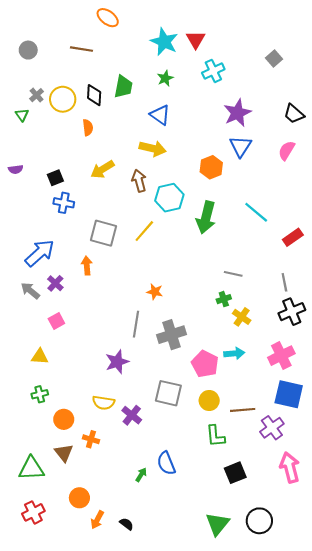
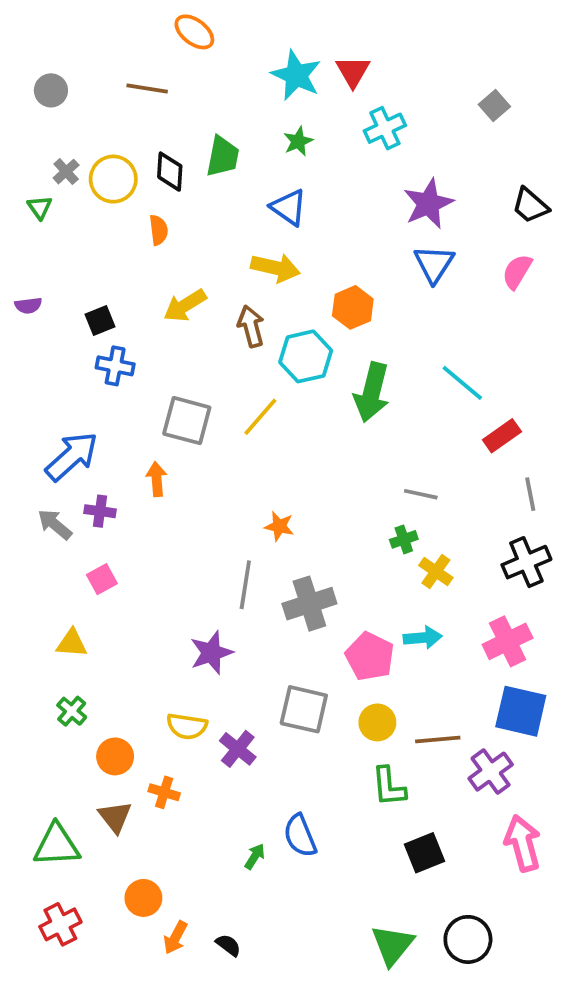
orange hexagon: (211, 167) -> (353, 307), moved
red rectangle: (293, 237) -> (502, 436), moved
gray line: (284, 282) -> (530, 494), moved
purple cross: (55, 283) -> (100, 511), turned -35
green cross: (40, 394) -> (72, 711), turned -35

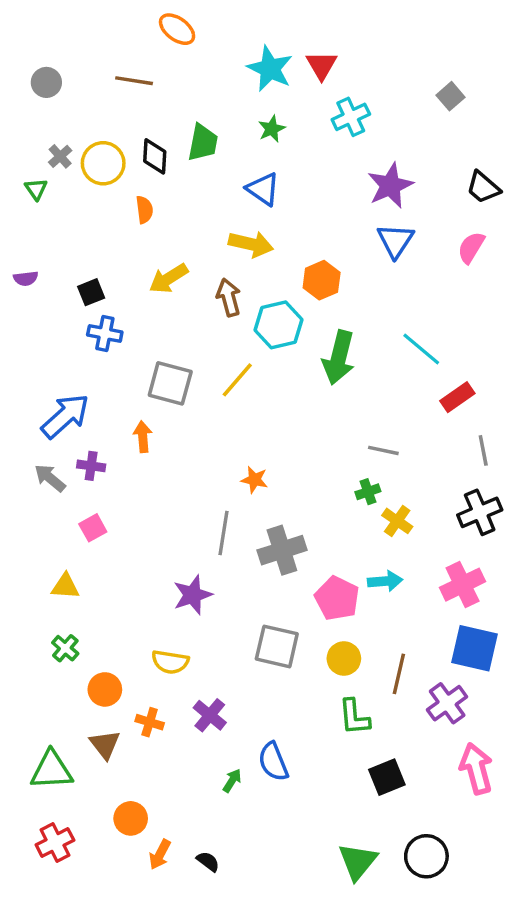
brown line: (438, 739) -> (399, 674), turned -72
purple cross: (238, 749) -> (210, 715), moved

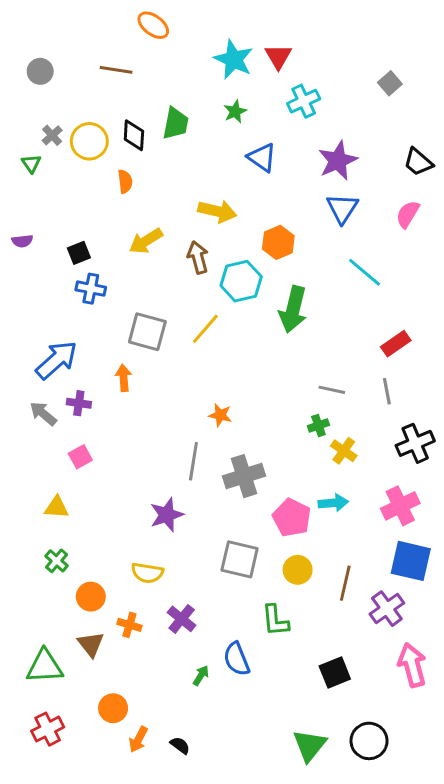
blue triangle: (263, 189) -> (262, 158), moved
cyan line: (421, 349) -> (365, 272), moved
gray line: (483, 450) -> (387, 391), moved
green L-shape: (354, 717) -> (275, 620), moved

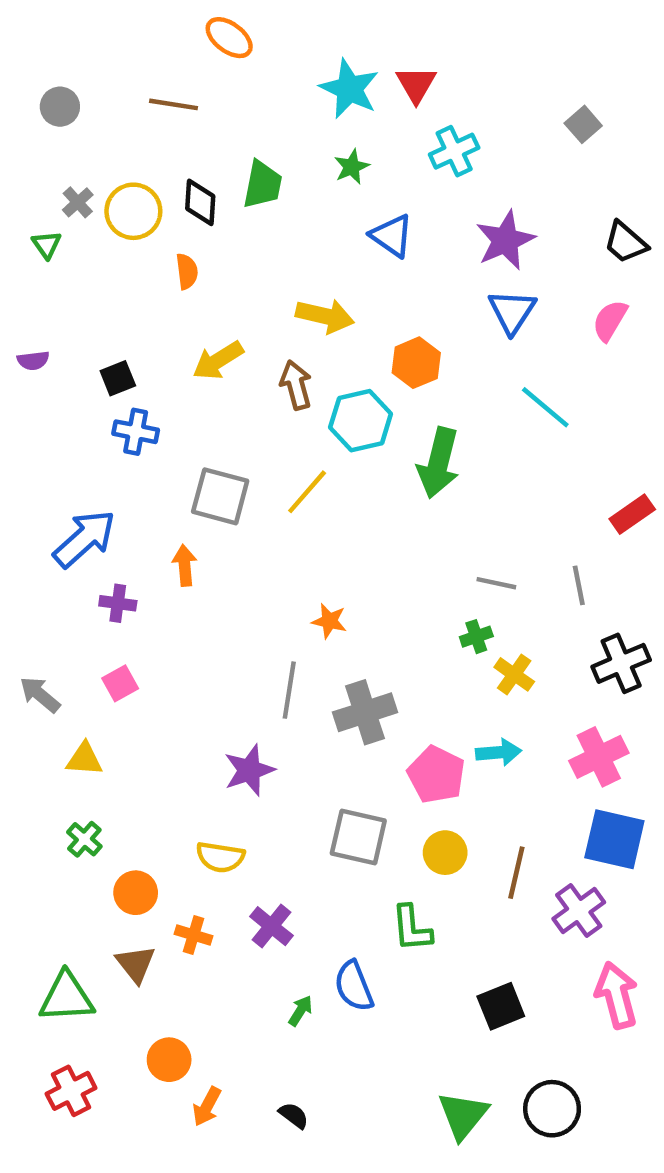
red rectangle: (396, 344) -> (632, 514), moved
gray arrow: (43, 414) -> (40, 694), moved
black semicircle: (180, 745) -> (294, 1115), moved

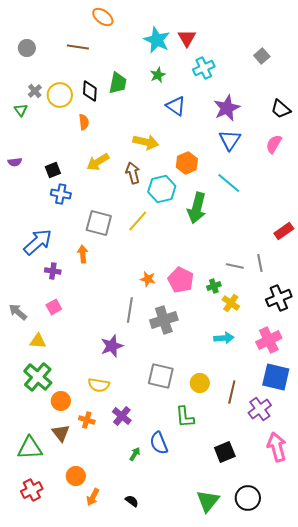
cyan line: (545, 407) -> (229, 183), moved
gray line: (496, 583) -> (235, 266), moved
pink pentagon: (436, 775) -> (181, 280), moved
green cross: (84, 839) -> (38, 377), size x1.8

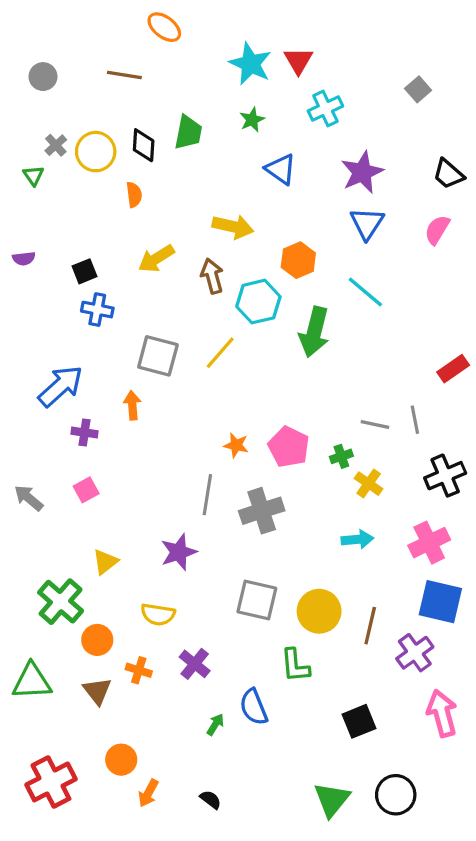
yellow triangle: (38, 341) -> (105, 562), moved, turned -42
yellow circle: (200, 383) -> (319, 611), size x1.4
green triangle: (30, 448) -> (32, 681), moved
red cross: (32, 490) -> (51, 782), size x1.4

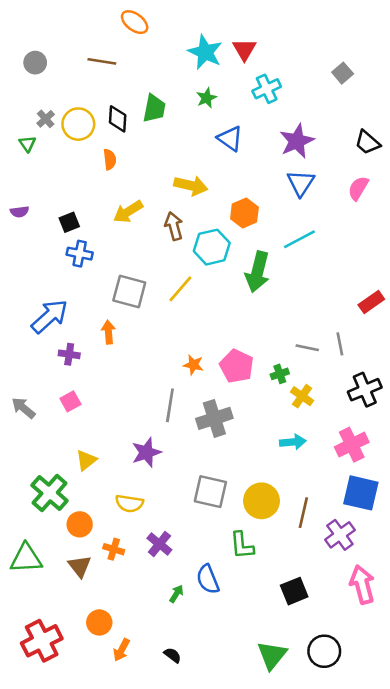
cyan line: (365, 292) -> (299, 239), turned -68

